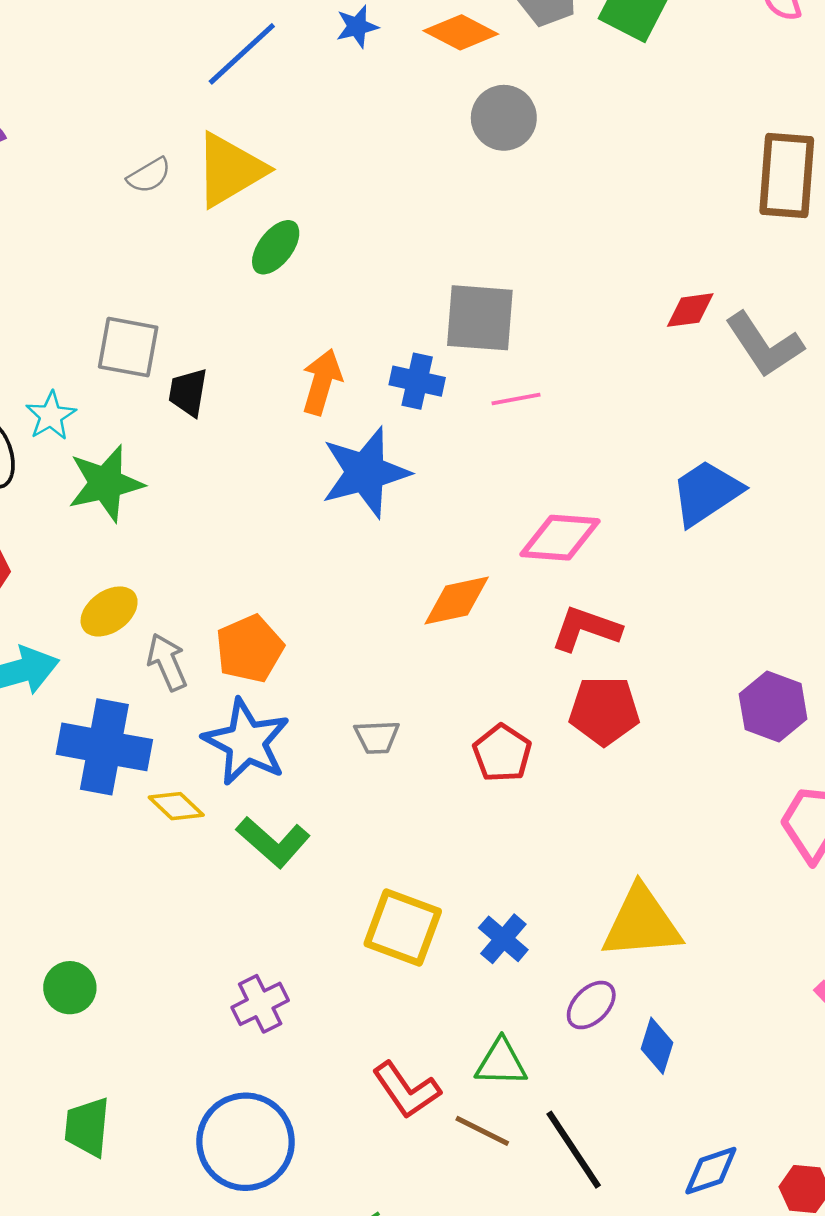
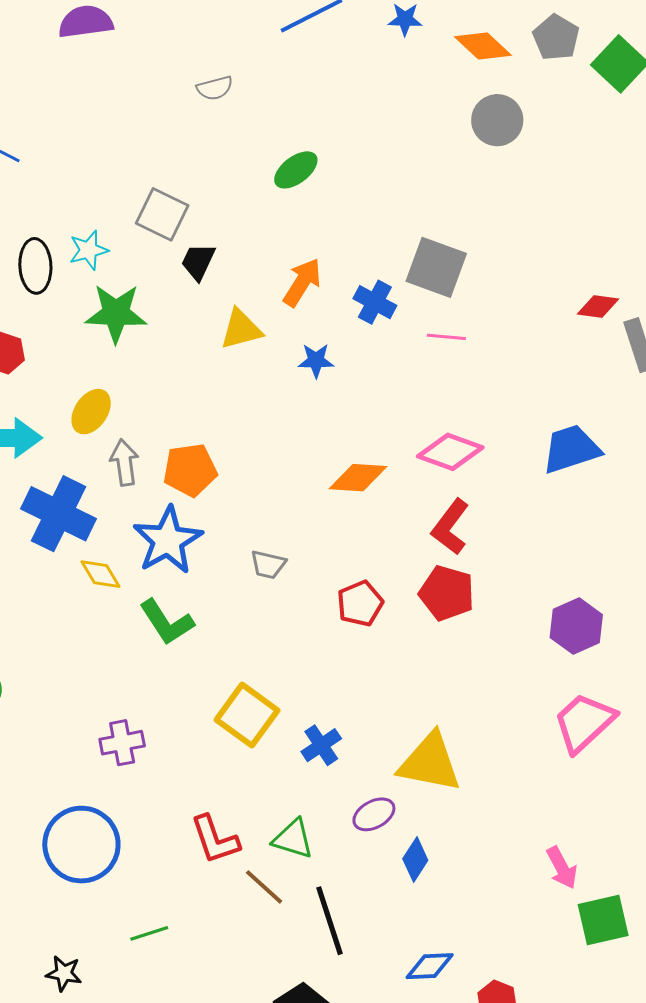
yellow triangle: (230, 170) -> (241, 329), moved, size x0.7
blue star: (365, 472) -> (316, 361), size x0.5
yellow ellipse: (109, 611) -> (91, 412), turned -36
red L-shape: (586, 629) -> (450, 527), turned -88

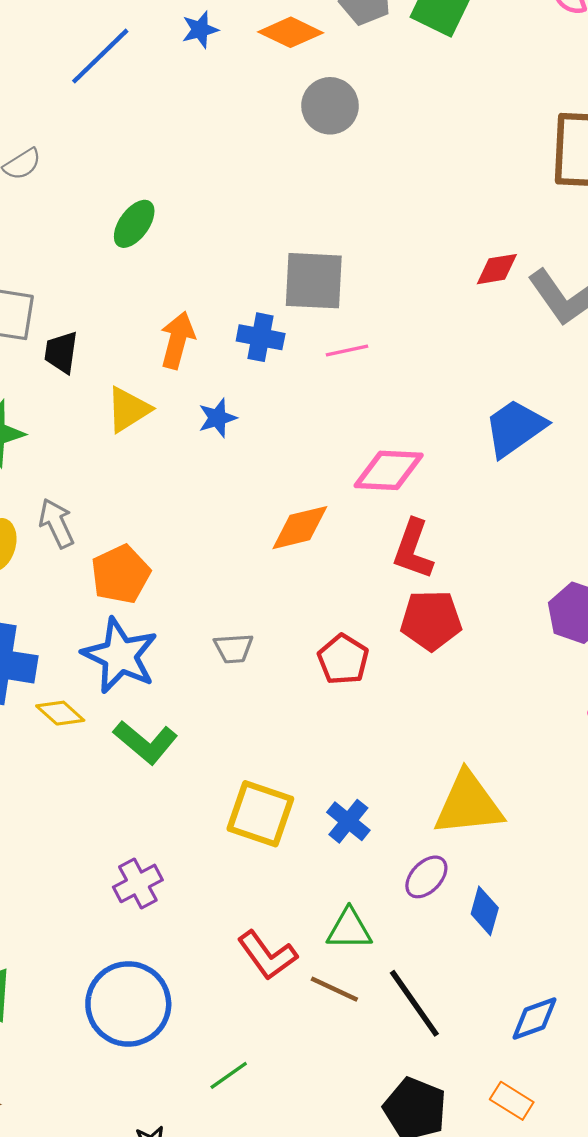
gray arrow: (124, 463) -> (57, 523), moved

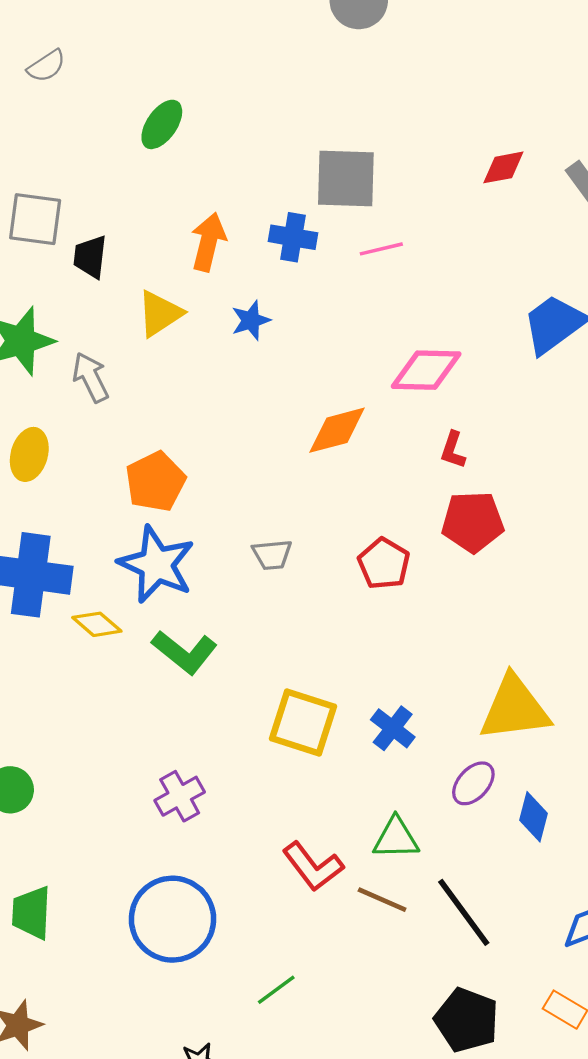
red diamond: (497, 269) -> (503, 167), moved
gray arrow: (57, 523) -> (91, 377), moved
red L-shape: (413, 549) -> (453, 450), size x0.6

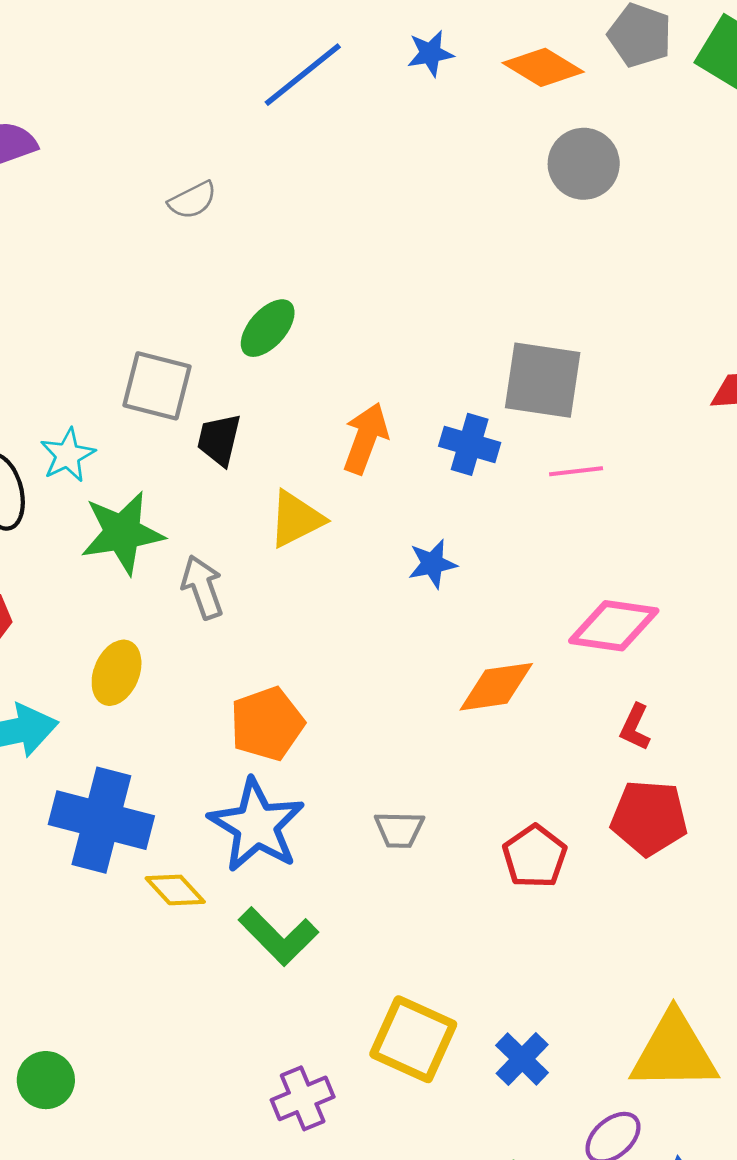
green ellipse: (162, 124) -> (268, 328), moved
blue star: (251, 320) -> (432, 564), moved
purple cross: (180, 796) -> (303, 1098), moved

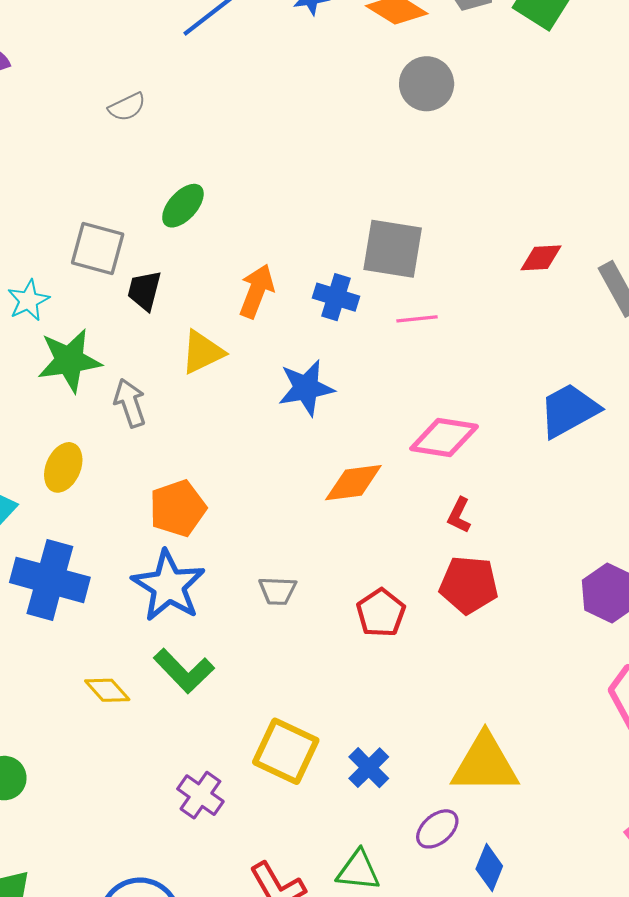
blue star: (432, 564) -> (306, 388), size x1.5
yellow diamond: (175, 890) -> (107, 690), moved
purple cross: (303, 1098) -> (200, 795), turned -33

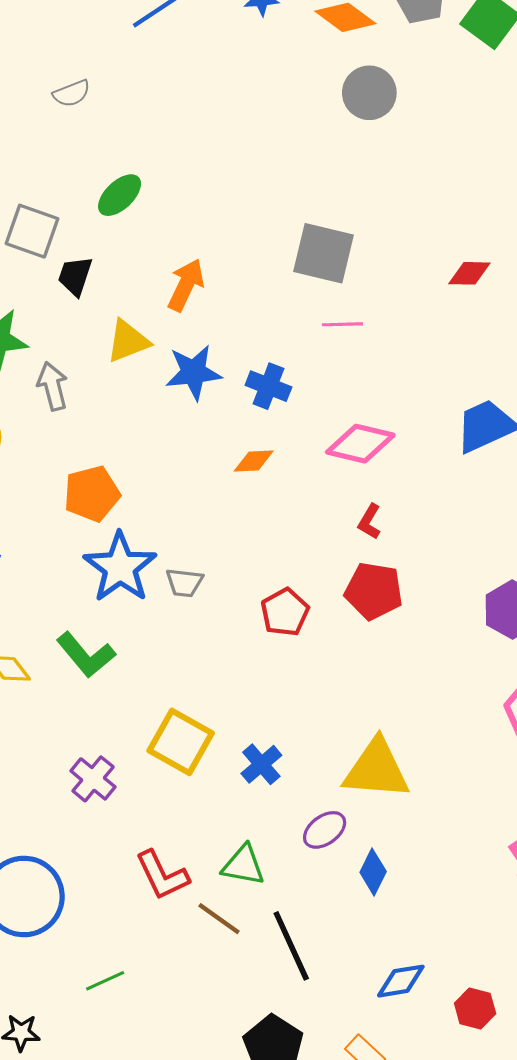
blue cross: (336, 297) -> (268, 386), moved
blue star: (306, 388) -> (194, 372), moved
orange diamond: (353, 483) -> (254, 461), moved, size x0.7
blue star: (168, 586) -> (120, 567), moved

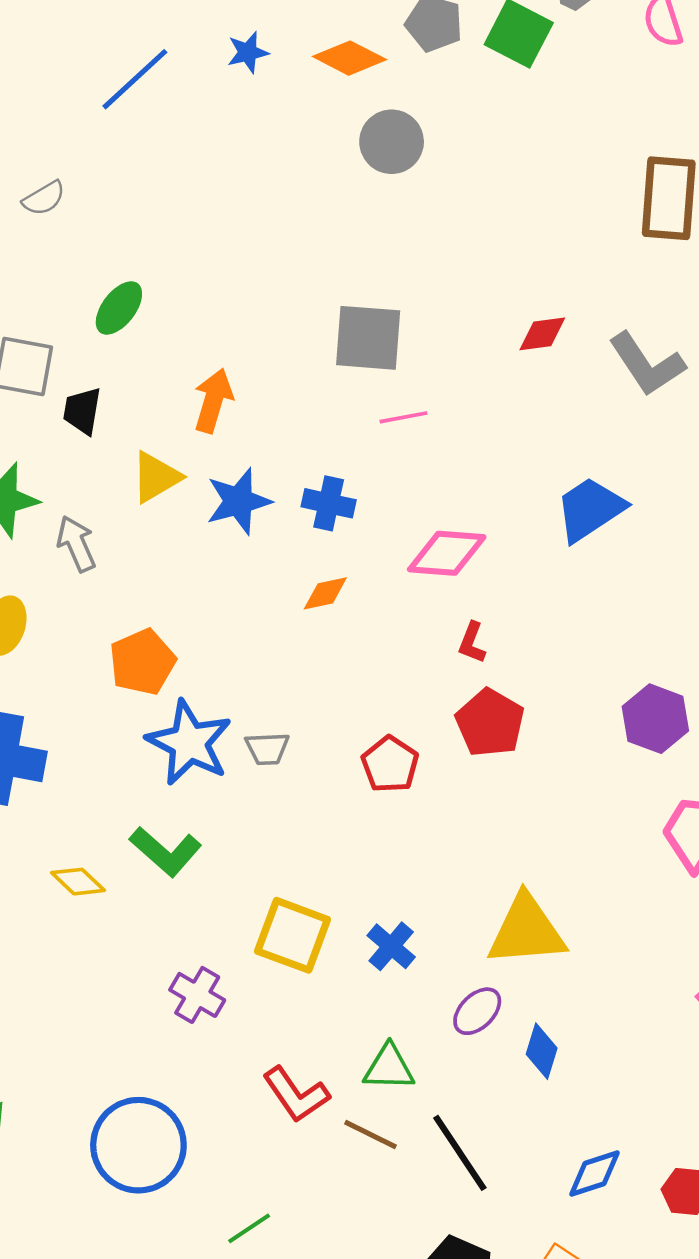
red pentagon: (374, 591) -> (490, 723), turned 30

